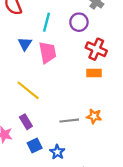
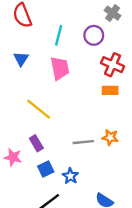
blue triangle: (25, 44) -> (21, 59), moved

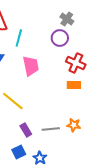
gray cross: (113, 13) -> (67, 19), moved
cyan line: (59, 35) -> (19, 38), moved
purple rectangle: (36, 143) -> (26, 130), moved

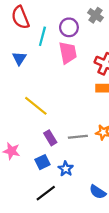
purple circle: (60, 38) -> (69, 27), moved
pink trapezoid: (31, 66) -> (68, 53), moved

